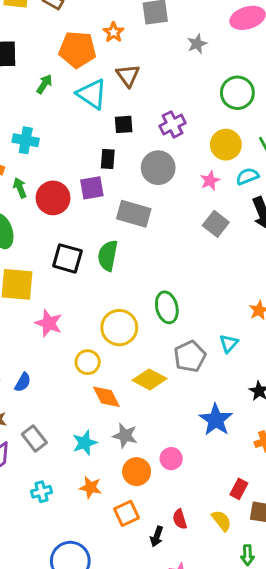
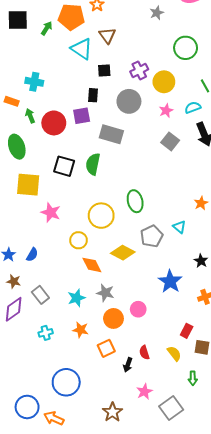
green arrow: (44, 84) -> (47, 28), moved
yellow circle: (226, 145) -> (164, 82), moved
cyan triangle: (229, 343) -> (179, 227), turned -32

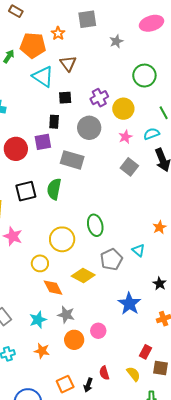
black square: (64, 166) -> (26, 191), turned -30
orange square: (106, 348) -> (65, 384), moved

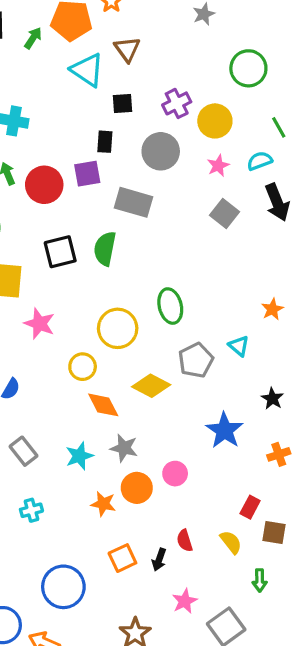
orange star: (42, 351) -> (103, 504), moved

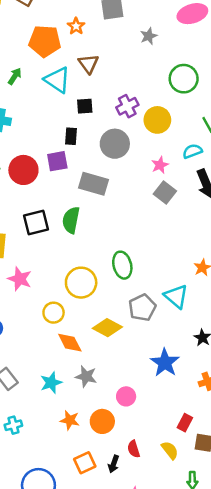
green arrow: (33, 38) -> (15, 76), moved
pink star: (218, 166) -> (160, 165), moved
cyan triangle: (239, 346) -> (176, 296), size x1.5
orange circle: (137, 488) -> (102, 421), moved

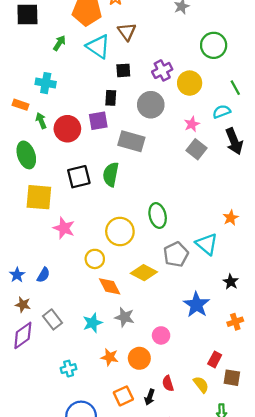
cyan cross: (13, 425) -> (69, 369), moved

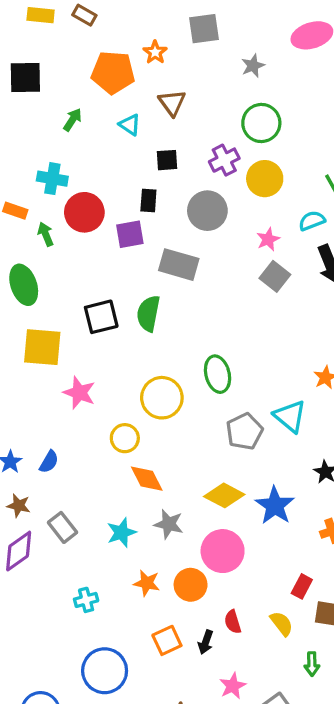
green circle: (214, 45) -> (261, 123), moved
cyan triangle: (98, 46) -> (130, 125), size x0.6
red circle: (67, 129) -> (84, 212), moved
yellow diamond: (144, 273) -> (224, 495), moved
pink circle: (161, 335) -> (223, 551), size x1.6

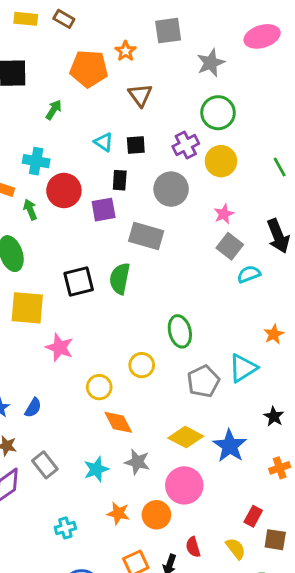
gray star: (253, 66) -> (211, 63), size x1.4
cyan triangle: (130, 125) -> (104, 142), moved
cyan semicircle: (312, 221) -> (249, 274), moved
yellow circle: (162, 398) -> (142, 365), moved, size x0.7
cyan triangle: (290, 416) -> (243, 368), turned 48

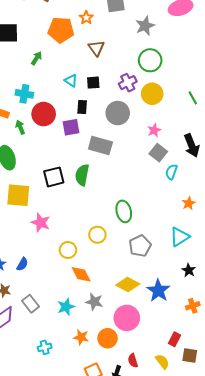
cyan semicircle: (249, 274) -> (171, 172), turned -49
orange star: (274, 334) -> (189, 203), moved
cyan triangle: (243, 368) -> (180, 237), moved

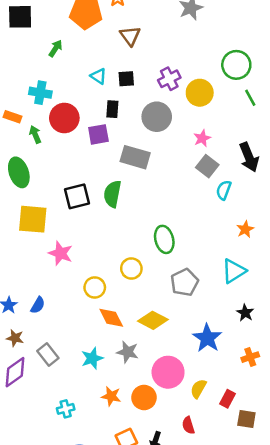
green circle: (150, 60) -> (236, 65), moved
yellow diamond: (128, 284) -> (153, 320), moved
red semicircle: (133, 361) -> (188, 425), moved
yellow semicircle: (162, 362) -> (198, 389), moved, turned -112

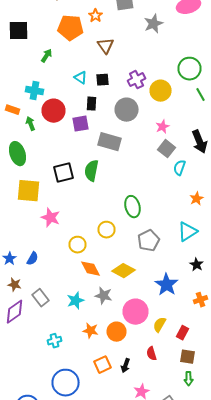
brown square: (246, 419) -> (188, 357), moved

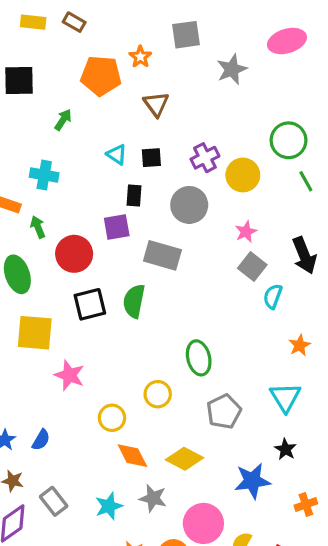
red circle: (54, 111) -> (74, 254), moved
cyan triangle: (188, 232) -> (285, 397), turned -30
black star: (196, 265) -> (285, 449), moved
blue star: (166, 285) -> (252, 481), turned 30

